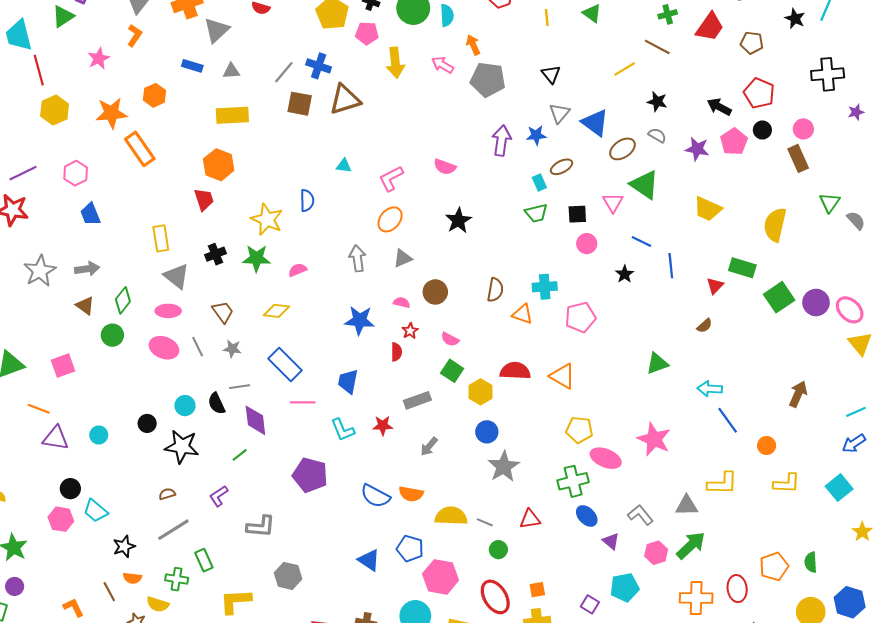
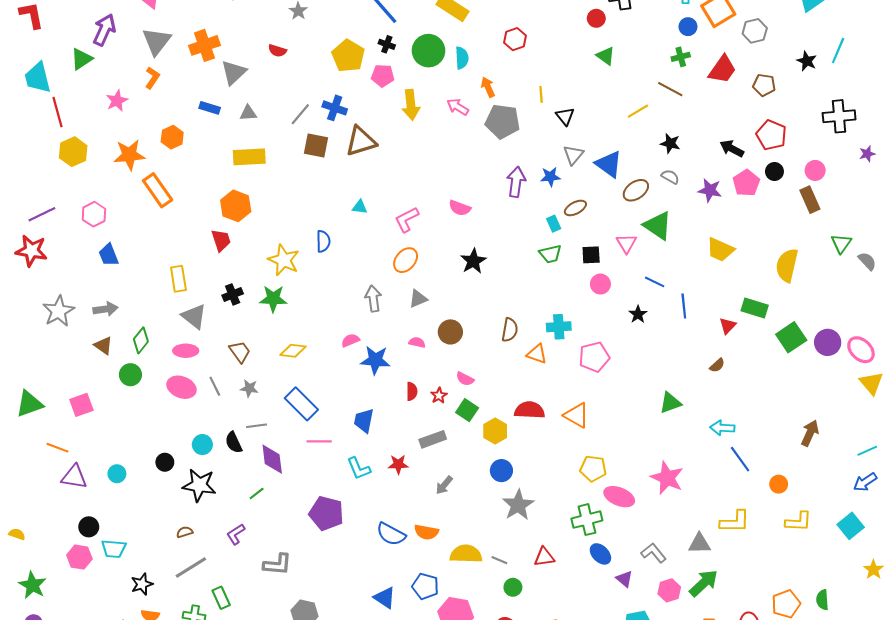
yellow line: (547, 17) -> (541, 94), moved
pink semicircle: (298, 270) -> (350, 340), moved
red star: (410, 331) -> (439, 396), moved
cyan trapezoid: (96, 511) -> (114, 549), turned -35

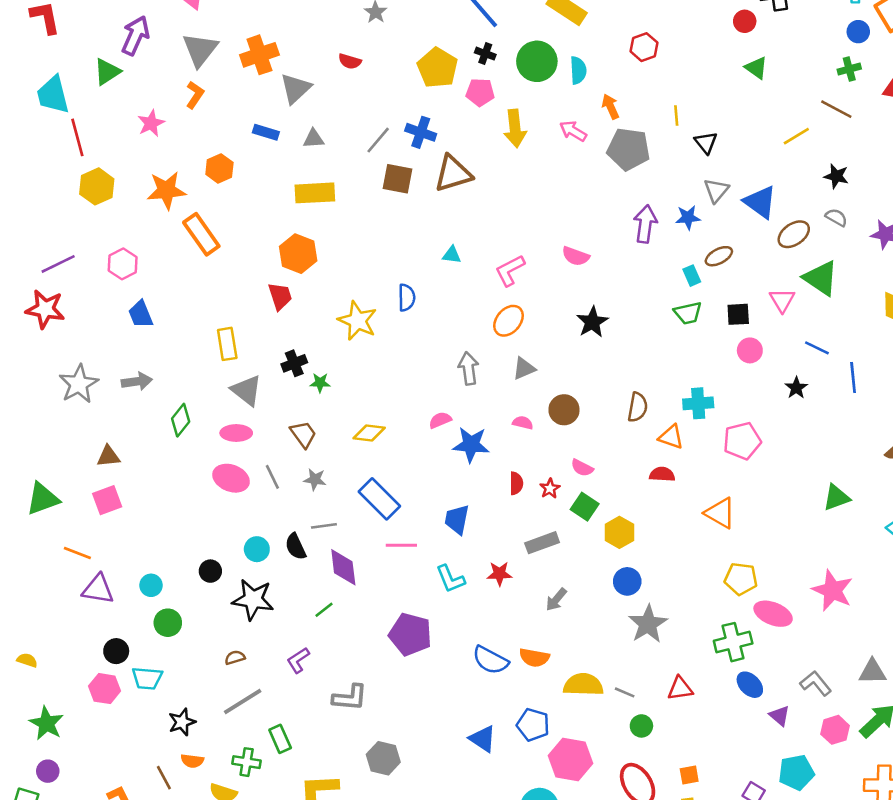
green star: (273, 299) -> (320, 383), moved, size x0.6
brown triangle: (103, 346) -> (108, 456), moved, turned -42
green circle: (130, 375) -> (168, 623), moved
red semicircle: (530, 410) -> (662, 474), moved, size x0.7

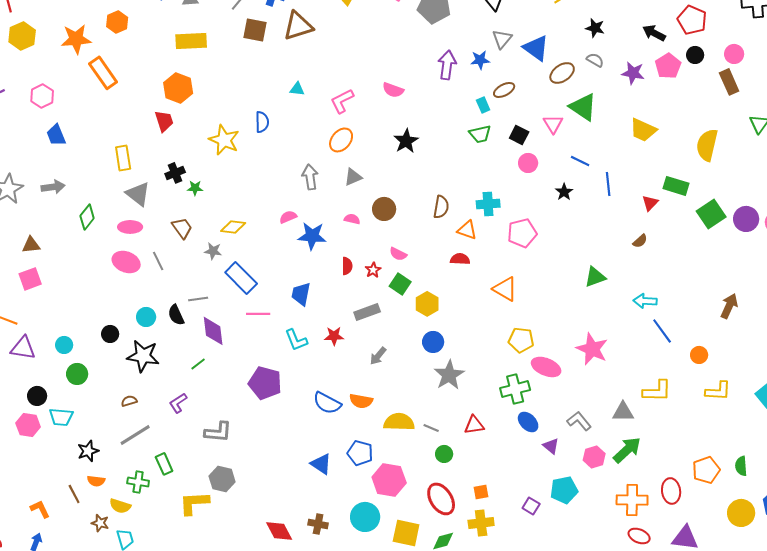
black square: (738, 314) -> (519, 135), turned 30
gray star: (315, 479) -> (213, 251), moved
gray hexagon: (383, 758) -> (222, 479), moved

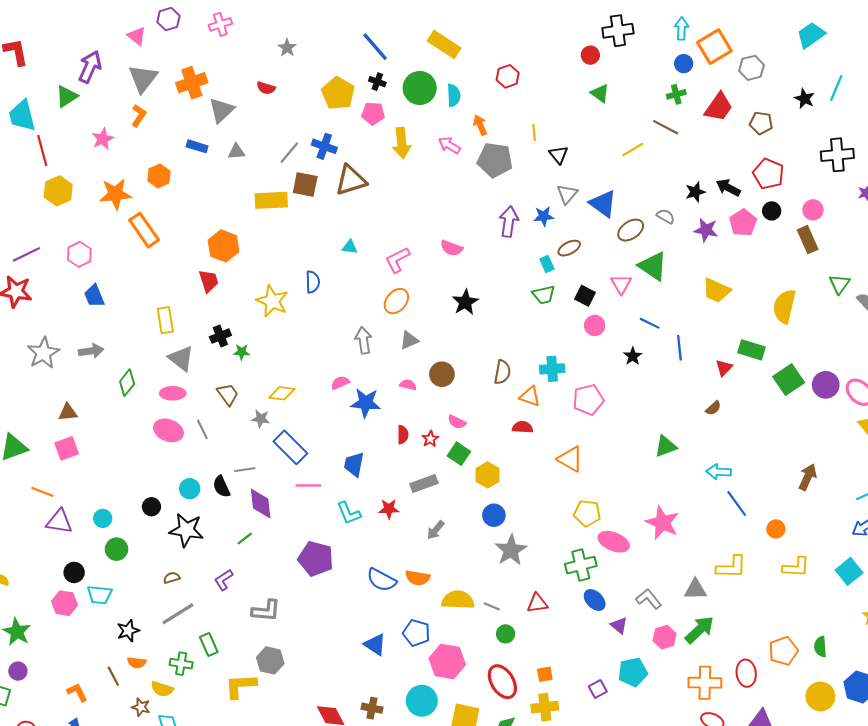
black star: (595, 28) -> (695, 192), moved, turned -30
yellow rectangle: (191, 41) -> (271, 200), moved
purple square: (531, 506) -> (598, 689), turned 30

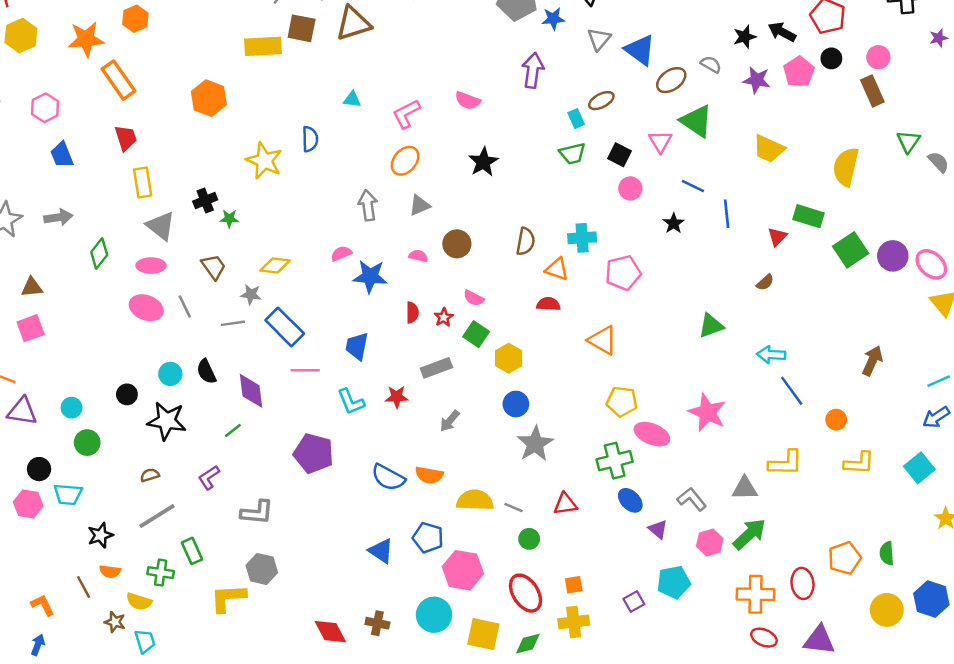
blue star: (544, 216) -> (553, 19), moved
red trapezoid: (209, 281) -> (126, 138), moved
gray line: (245, 470) -> (233, 323), moved

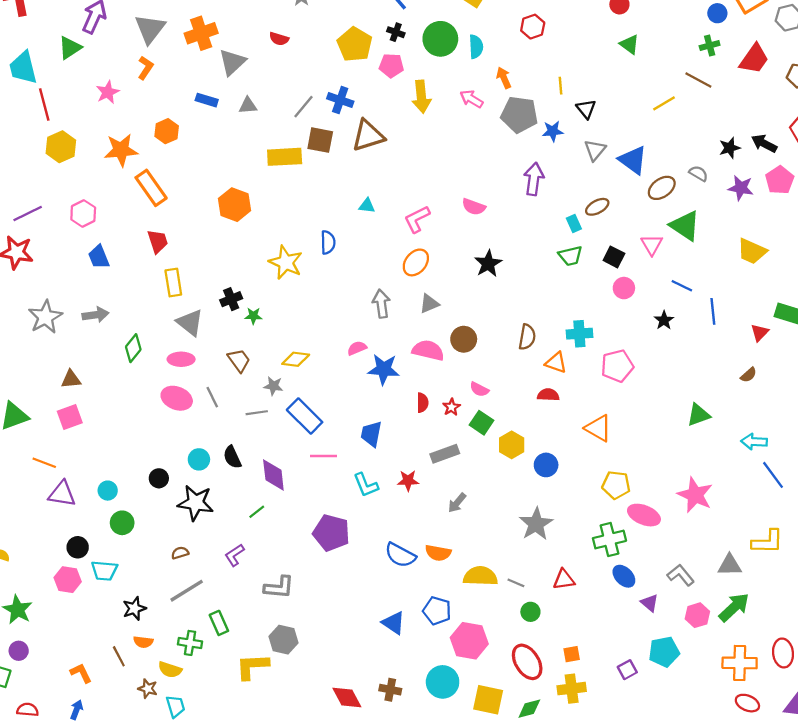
pink semicircle: (418, 256) -> (428, 350), size x1.8
blue circle: (516, 404) -> (546, 465), moved

